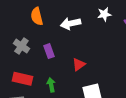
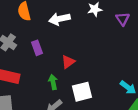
green arrow: (51, 85) -> (53, 82), moved

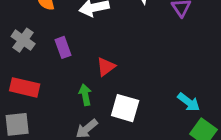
white square: (82, 92) -> (125, 108), turned 30

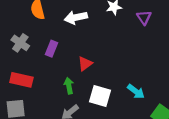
purple rectangle: (63, 47) -> (52, 49), turned 42
cyan arrow: (189, 102) -> (136, 91), moved

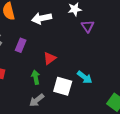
purple triangle: (144, 17) -> (88, 26), moved
cyan arrow: (136, 91) -> (85, 77), moved

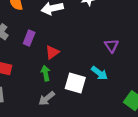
purple triangle: (88, 26) -> (111, 46), moved
red triangle: (50, 58) -> (52, 52), moved

